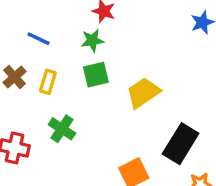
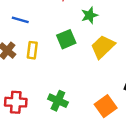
green star: (92, 40) -> (90, 15), moved
green cross: (62, 129) -> (58, 101), moved

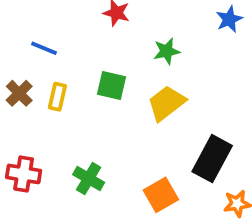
green star: (90, 15) -> (167, 51), moved
green square: (66, 39) -> (112, 85), turned 30

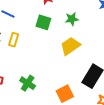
green square: (112, 85) -> (43, 22), moved

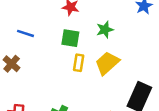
yellow rectangle: (14, 40) -> (79, 63), moved

